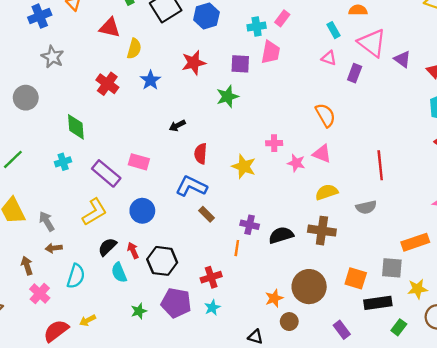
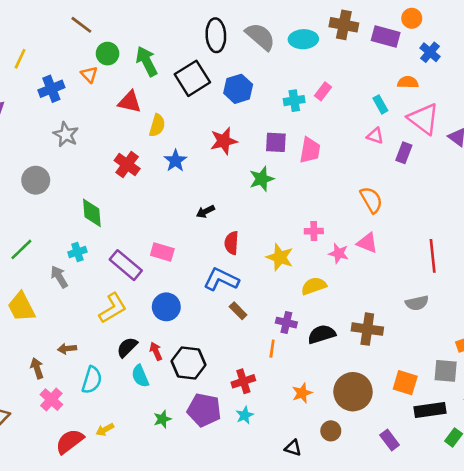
pink trapezoid: (271, 52) -> (310, 150), moved
yellow semicircle: (327, 192) -> (314, 286), moved
gray arrow: (47, 221) -> (59, 277), moved
orange star: (274, 298) -> (302, 393), moved

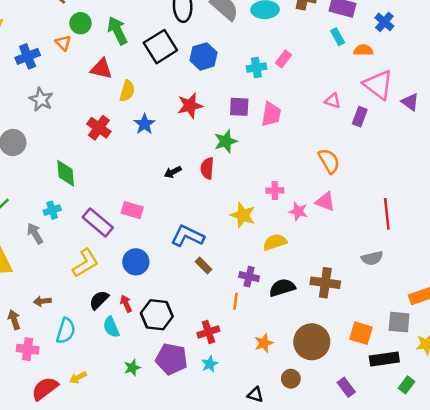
cyan rectangle: (380, 104) -> (338, 37), moved
red semicircle: (232, 243) -> (207, 168), moved
pink cross: (51, 400) -> (28, 349), turned -35

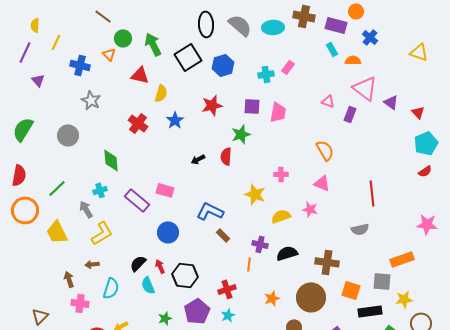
blue cross: (28, 56) -> (80, 65), turned 36
pink star: (298, 211) -> (310, 209), moved
yellow L-shape: (85, 263) -> (102, 233), moved
brown cross: (325, 283) -> (327, 262), moved
purple pentagon: (172, 359) -> (197, 311), turned 30

